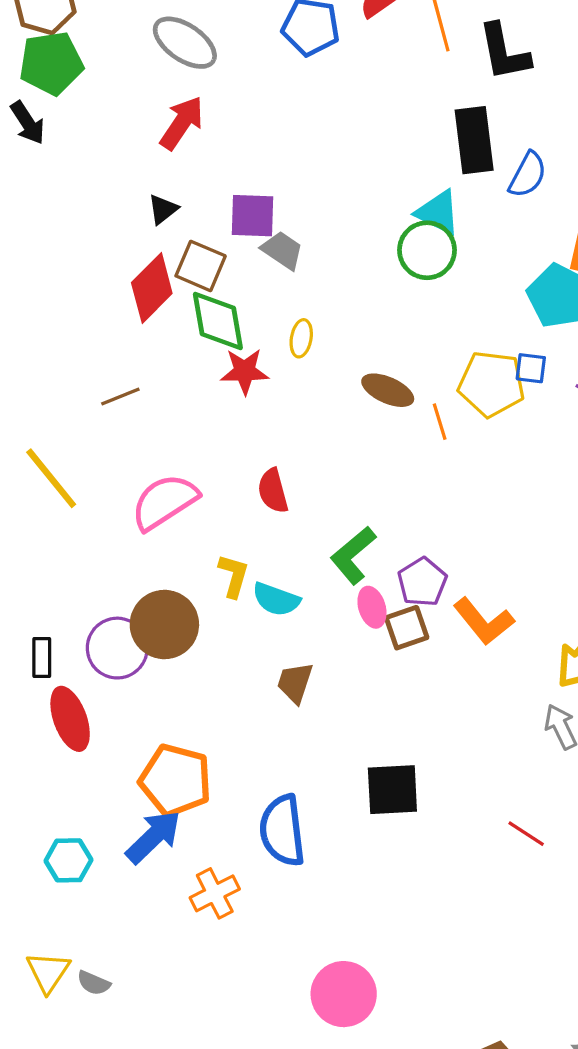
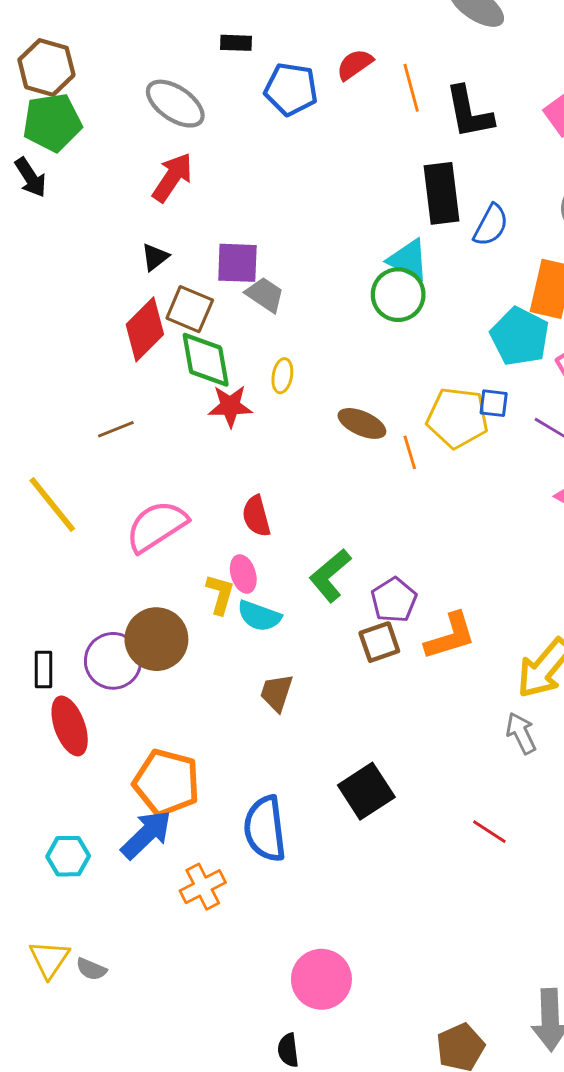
pink ellipse: (372, 607) -> (243, 574), moved
orange L-shape: (484, 621) -> (450, 636), turned -68
black square: (392, 790) -> (366, 791), turned -30

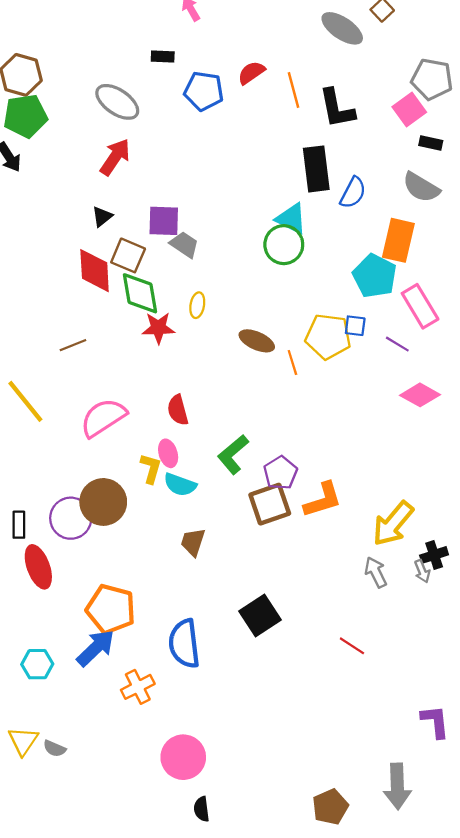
red diamond: (145, 329) -> (95, 271), turned -48
brown square: (379, 642) -> (270, 504), size x1.4
pink circle: (321, 979) -> (183, 757), moved

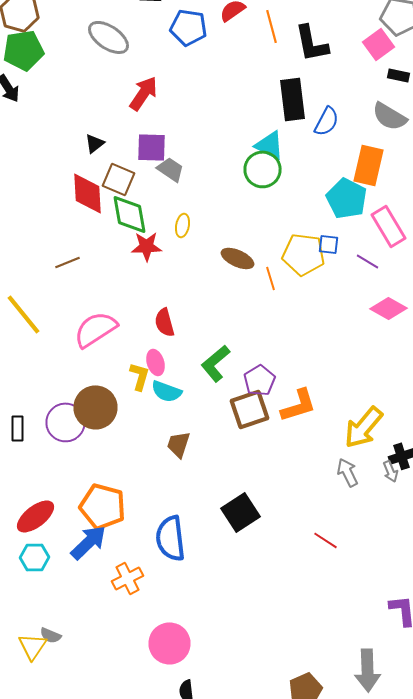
red arrow: (115, 157) -> (144, 93), moved
red ellipse: (38, 567) -> (36, 516), moved, turned 72
yellow triangle: (23, 741) -> (32, 646), moved

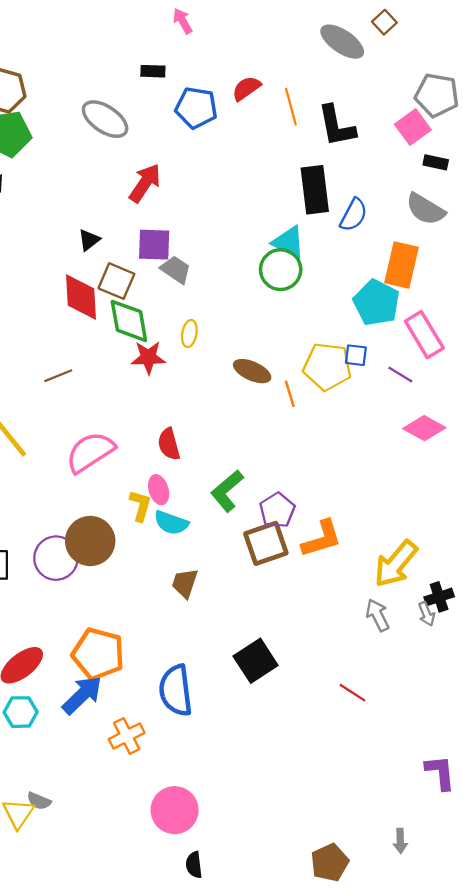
gray arrow: (368, 670) -> (400, 841), size x0.5

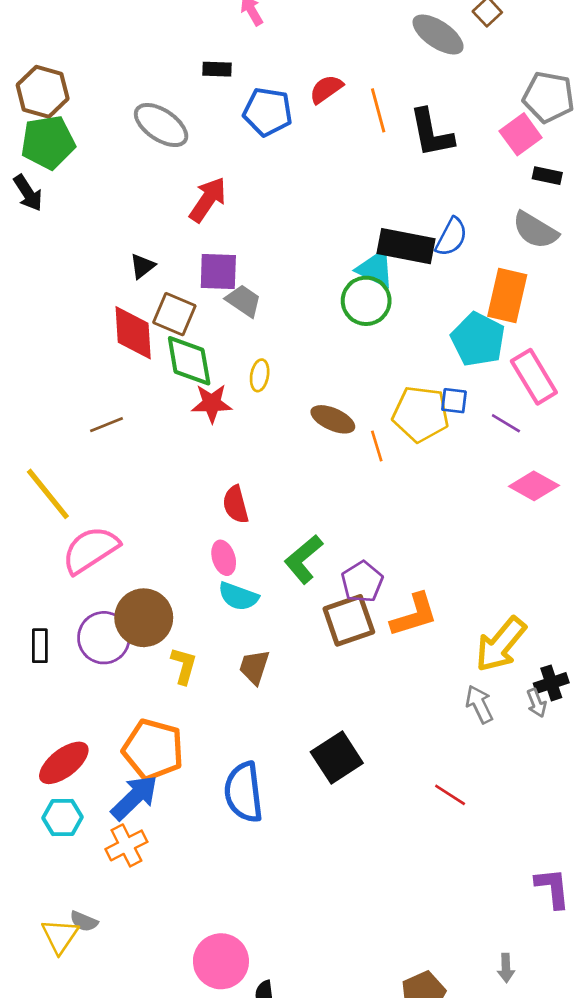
black rectangle: (315, 190) -> (406, 246), moved, turned -72
pink semicircle: (90, 452) -> (90, 550), moved
yellow L-shape: (140, 506) -> (184, 666), moved
orange cross: (127, 736) -> (126, 845), moved
pink circle: (175, 810) -> (221, 961), moved

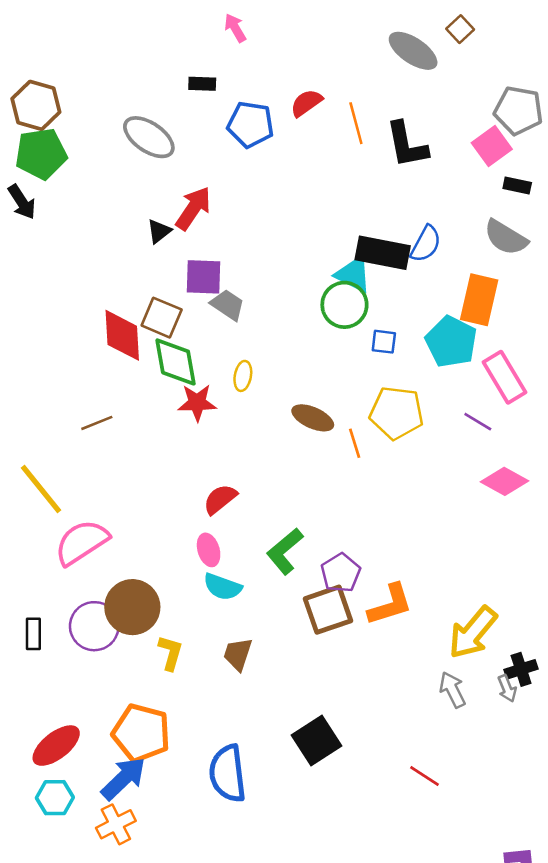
black triangle: (142, 266) -> (159, 231), moved
blue square: (454, 401) -> (384, 342), moved
red semicircle: (236, 505) -> (220, 499), turned 66

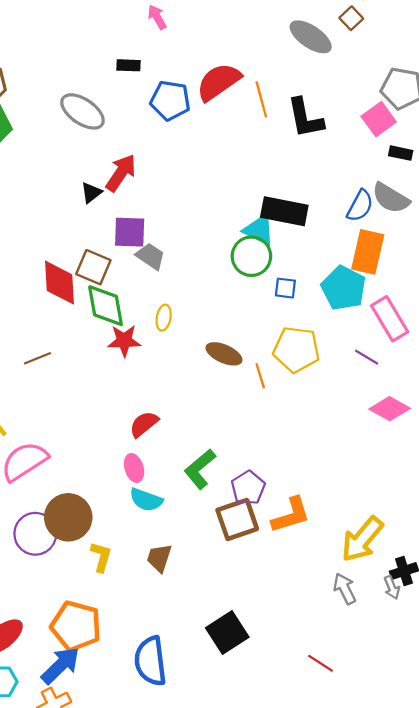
red semicircle: (306, 103) -> (219, 82), size x1.6
blue semicircle: (426, 244) -> (360, 206), moved

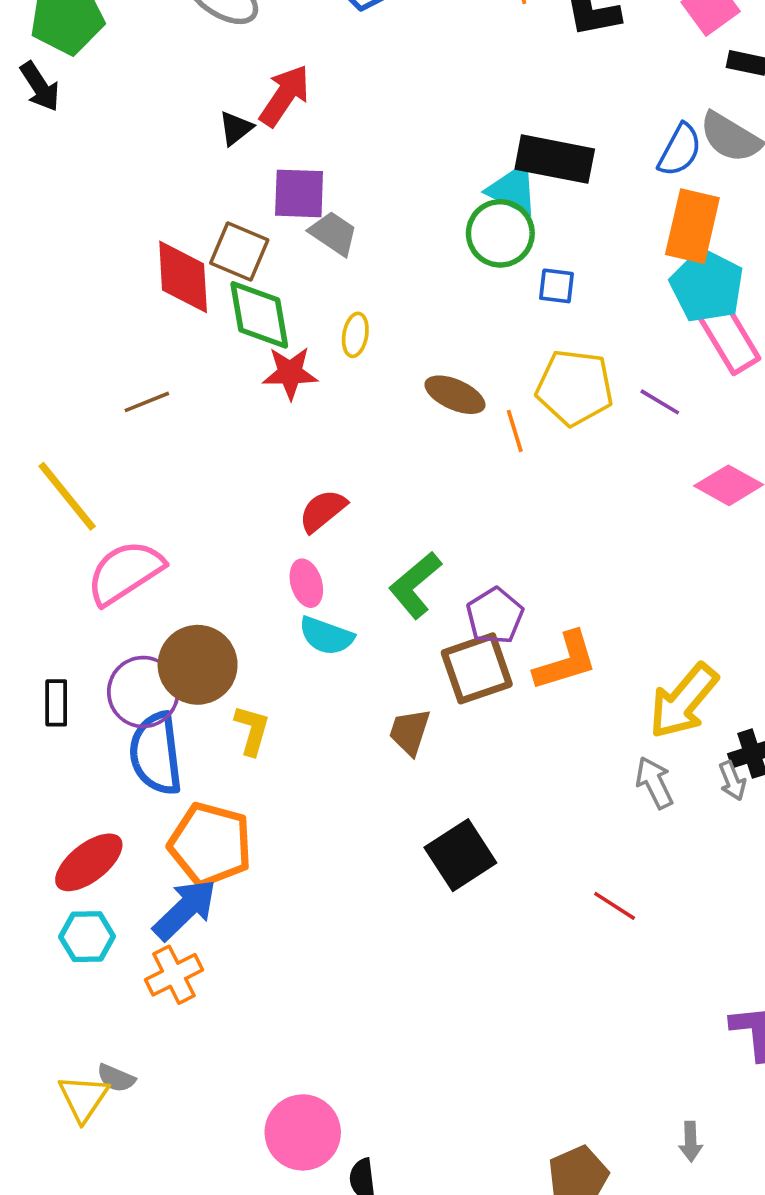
cyan pentagon: (344, 288) -> (707, 286), moved
purple line: (367, 357) -> (660, 402), moved
brown trapezoid: (159, 558) -> (410, 732), moved
blue semicircle: (150, 661) -> (156, 754), moved

